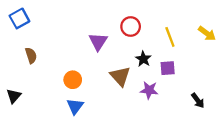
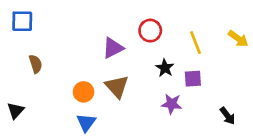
blue square: (19, 18) -> (22, 21), turned 30
purple triangle: (98, 42) -> (113, 48), turned 30
brown triangle: (120, 76) -> (117, 87), moved

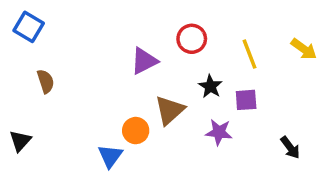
blue square: (22, 21) -> (29, 27), turned 30
brown triangle: (117, 87) -> (170, 110), moved, turned 30
orange circle: (84, 92) -> (136, 131), moved

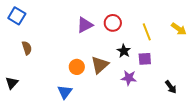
purple triangle: (144, 61) -> (85, 25), moved
orange circle: (136, 131) -> (77, 67), moved

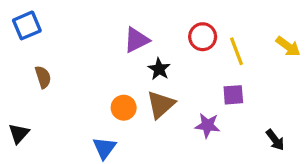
blue square: (17, 16) -> (27, 25), turned 36
red circle: (113, 23) -> (203, 37), moved
black star: (124, 51) -> (159, 69), moved

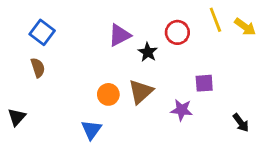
blue square: (27, 25) -> (42, 32), moved, turned -30
yellow arrow: (288, 46) -> (245, 27), moved
yellow line: (236, 51) -> (215, 20), moved
black star: (159, 69) -> (148, 52), moved

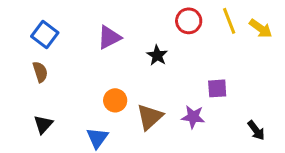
red circle: (177, 32) -> (189, 21), moved
purple triangle: (120, 35) -> (109, 37), moved
brown triangle: (141, 92) -> (150, 117), moved
black triangle: (17, 117) -> (43, 124), moved

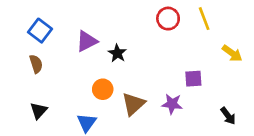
yellow arrow: (261, 28) -> (232, 53), moved
purple triangle: (109, 37) -> (87, 41), moved
black star: (157, 55) -> (117, 53), moved

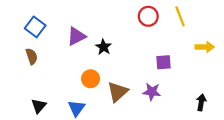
yellow arrow: (232, 53) -> (205, 47), turned -36
purple square: (193, 79) -> (164, 62), moved
black triangle: (39, 111) -> (39, 106), moved
black arrow: (228, 116) -> (201, 102), turned -133

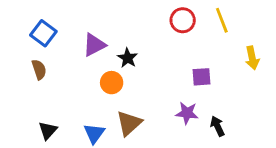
yellow arrow: (205, 47) -> (252, 58), turned 78
orange circle: (91, 79) -> (112, 83), moved
brown triangle: (118, 92) -> (129, 123), moved
black arrow: (201, 102) -> (217, 126), moved, turned -35

